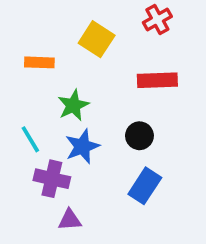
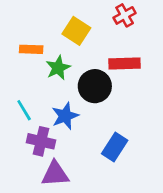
green star: (73, 105) -> (58, 68), moved
black circle: (139, 136) -> (95, 86), moved, size x1.5
purple triangle: (70, 220) -> (55, 174), size x1.5

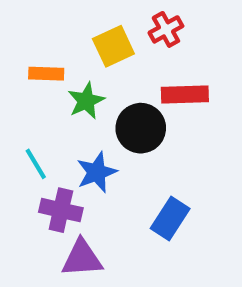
red cross: (125, 15) -> (166, 29), moved
yellow square: (76, 31) -> (113, 46), turned 32

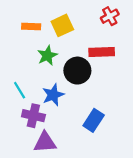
red cross: (166, 29) -> (110, 16), moved
orange rectangle: (46, 74) -> (31, 27), moved

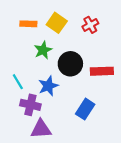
red cross: (110, 16) -> (90, 25), moved
yellow square: (62, 25) -> (57, 23), turned -30
red rectangle: (102, 52) -> (102, 71), moved

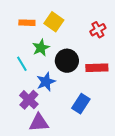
red cross: (90, 25) -> (98, 30), moved
cyan line: (18, 82) -> (22, 64), moved
purple cross: (30, 105) -> (29, 100), turned 30

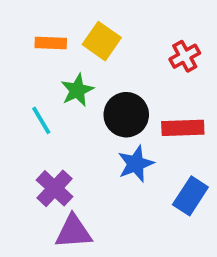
blue star: (46, 82) -> (136, 164), moved
blue rectangle: (81, 104) -> (190, 196), moved

